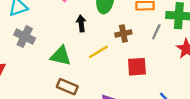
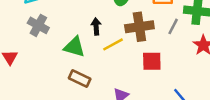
black arrow: (81, 23) -> (96, 27), moved
brown cross: (123, 34) -> (139, 27), size x1.6

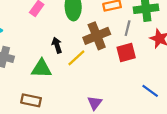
red square: (152, 61) -> (126, 53), moved
brown rectangle: (80, 78) -> (31, 100), moved

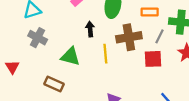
black arrow: (57, 45) -> (90, 29), moved
yellow line: (76, 58) -> (105, 54), turned -66

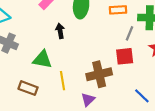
brown cross: (129, 37) -> (99, 74), moved
yellow line: (105, 54) -> (62, 81), moved

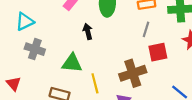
gray line: (129, 33) -> (146, 29), moved

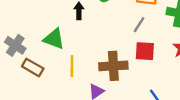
gray cross: (35, 49) -> (15, 45), moved

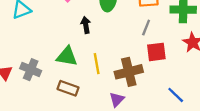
yellow line: (72, 66) -> (97, 64), moved
brown rectangle: (33, 67) -> (68, 88), moved

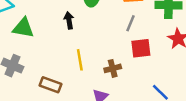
green triangle: (67, 56) -> (23, 28), moved
brown cross: (129, 72) -> (113, 68), size x0.6

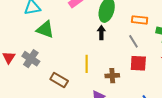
black arrow: (69, 20) -> (101, 33), moved
gray line: (131, 23) -> (133, 41), turned -64

